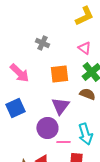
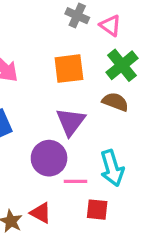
gray cross: (42, 43) -> (77, 16), moved

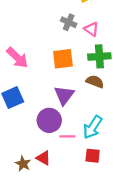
green cross: (122, 65) -> (99, 56), turned 35
cyan arrow: (112, 168) -> (93, 127), turned 50
red square: (97, 210) -> (93, 156), moved

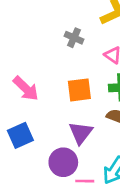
gray cross: (69, 22) -> (74, 38), moved

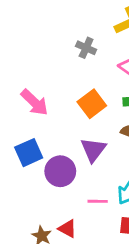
orange square: (79, 90) -> (92, 104), turned -30
purple circle: (63, 162) -> (60, 171), moved

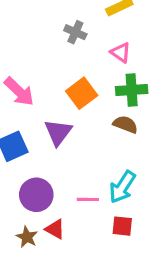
purple triangle: (93, 150) -> (58, 132), moved
purple circle: (60, 171) -> (36, 195), moved

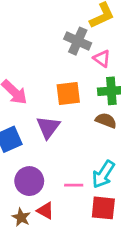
gray cross: (75, 32) -> (78, 41), moved, size x1.4
orange square: (82, 93) -> (68, 94), turned 30
red square: (122, 226) -> (103, 208), size x1.4

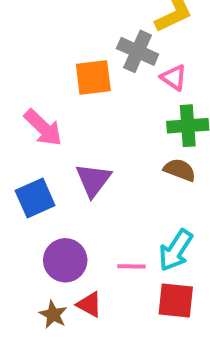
orange square: (68, 94) -> (93, 77), moved

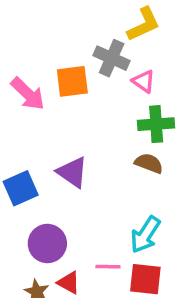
pink arrow: (43, 128) -> (28, 94), moved
purple triangle: (93, 180) -> (72, 172), turned -32
pink line: (132, 266) -> (108, 267), moved

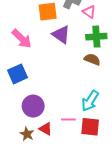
pink arrow: (28, 94) -> (22, 39), moved
purple triangle: (72, 172) -> (61, 35), moved

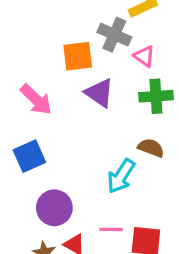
brown semicircle: (92, 59) -> (151, 148), moved
cyan arrow: (90, 101) -> (121, 176), moved

